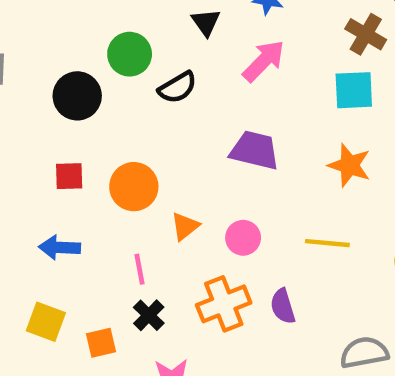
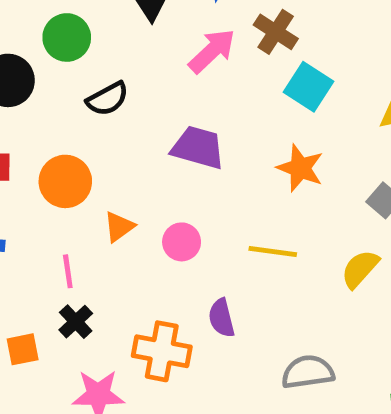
brown cross: (366, 34) -> (276, 32), moved
black semicircle: (177, 88) -> (108, 99), moved
cyan square: (354, 90) -> (308, 87), turned 33
orange cross: (224, 304) -> (162, 351), moved, turned 30

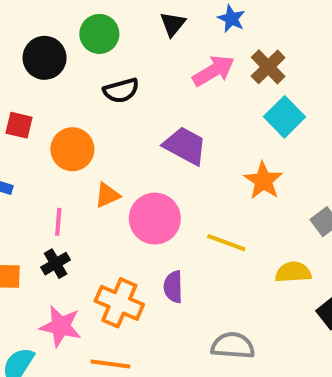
pink circle: (182, 242) -> (155, 219), size x1.6
yellow semicircle: (360, 269) -> (293, 272), turned 32

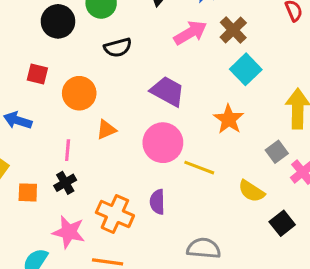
pink circle: (155, 219) -> (163, 143), moved
yellow semicircle: (293, 272) -> (251, 191), turned -144

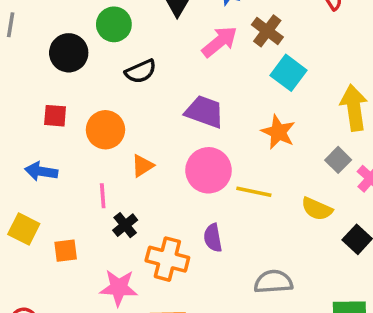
black cross: (65, 183) -> (125, 225), moved

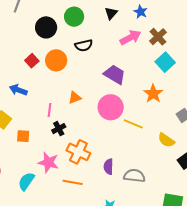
red square: (55, 116) -> (32, 61), turned 32
orange circle: (105, 130) -> (56, 60), moved
purple semicircle: (213, 238) -> (108, 167), moved

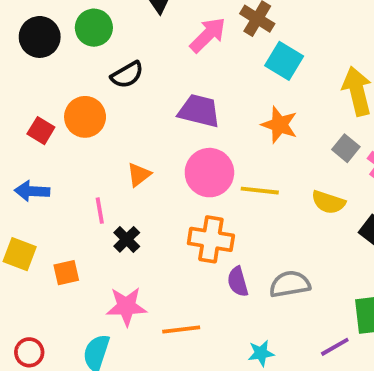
black circle: (46, 27) -> (40, 37), moved
orange cross: (78, 152) -> (211, 239), moved

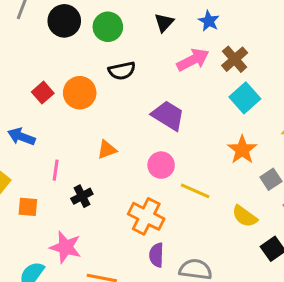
orange star: (279, 125) -> (242, 150), moved
pink circle: (209, 173) -> (161, 165), size x0.7
pink line: (100, 211) -> (56, 170), moved

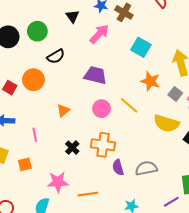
brown cross: (235, 59) -> (124, 12), moved
yellow line: (195, 191) -> (129, 105), moved, turned 36
black cross: (82, 196) -> (72, 148), moved
yellow semicircle: (245, 216) -> (166, 123), size x1.4

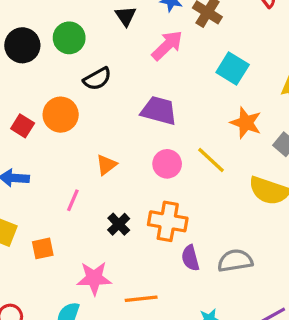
pink line: (35, 135) -> (73, 200), moved, turned 32

